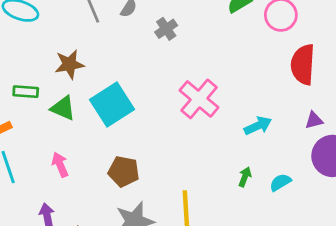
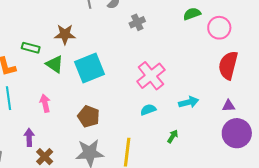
cyan semicircle: (280, 182) -> (148, 110), moved

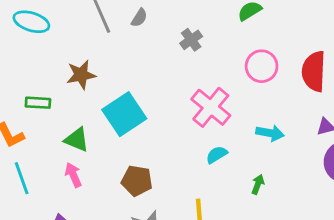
gray cross: (137, 22) -> (191, 40), moved
pink circle: (219, 28) -> (262, 66), moved
green triangle: (55, 64) -> (77, 140), moved
cyan arrow: (189, 102) -> (270, 133), turned 36

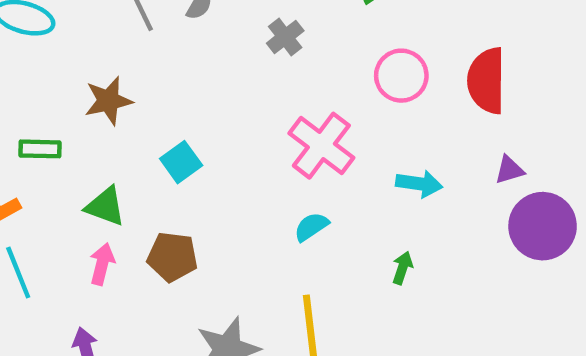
cyan square: (124, 114) -> (181, 162), size x0.6
cyan semicircle: (217, 155) -> (311, 227), moved
pink arrow: (73, 175) -> (102, 264), turned 40
brown pentagon: (137, 181) -> (172, 257), moved

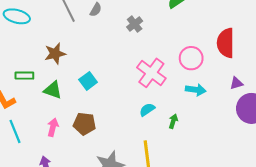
pink circle: (401, 76) -> (191, 58), moved
green triangle: (105, 206) -> (53, 90), moved
green arrow: (403, 268) -> (173, 121), moved

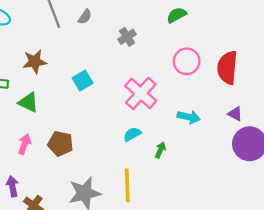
pink circle: (191, 58) -> (187, 61), moved
cyan square: (88, 81) -> (83, 81), moved
purple triangle: (236, 83) -> (235, 114), turned 40

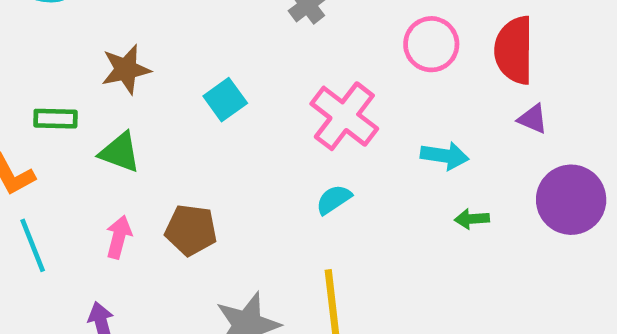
purple triangle: (235, 114) -> (533, 119), moved
green arrow: (160, 150) -> (472, 219), moved, turned -112

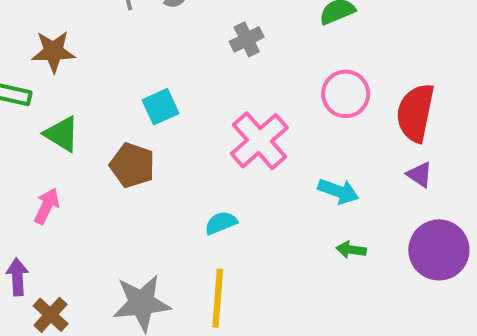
brown star: (126, 69) -> (53, 51), moved
cyan semicircle: (334, 199) -> (221, 223), moved
brown pentagon: (191, 230) -> (132, 165), moved

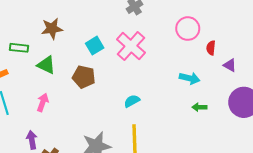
brown star: (53, 51) -> (52, 29), moved
red semicircle: (415, 113) -> (211, 48), moved, size x0.5
pink cross: (259, 141) -> (131, 46), moved

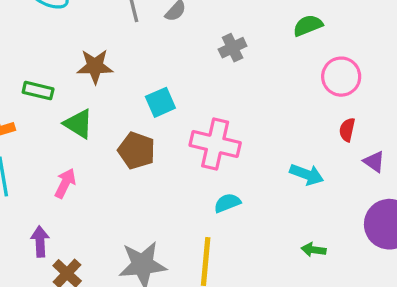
pink circle: (188, 29) -> (341, 77), moved
pink cross: (131, 46) -> (215, 144), moved, turned -36
cyan semicircle: (132, 101) -> (227, 203), moved
green arrow: (199, 107) -> (314, 250), moved

